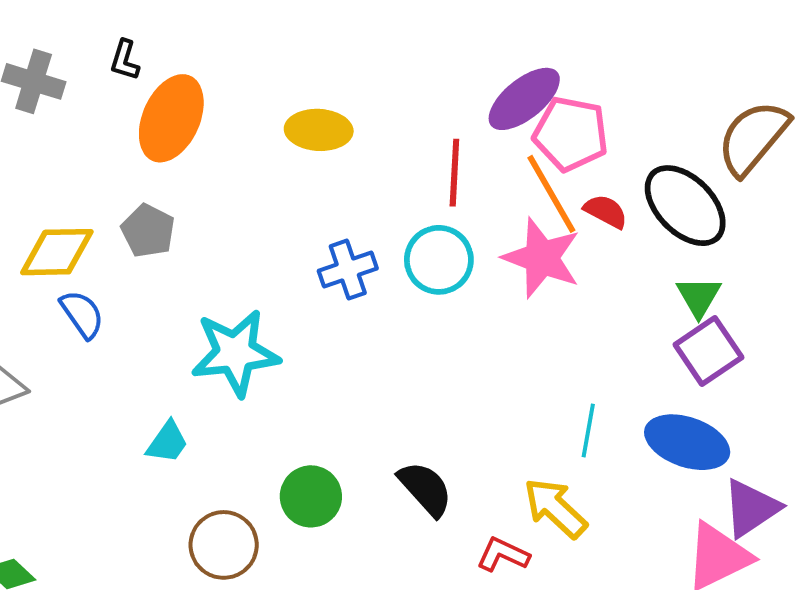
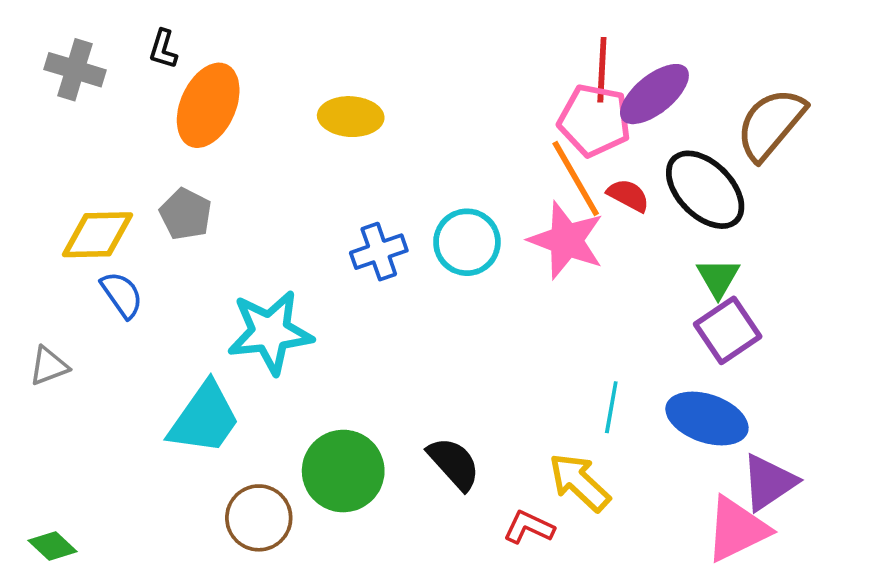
purple ellipse: (524, 99) -> (654, 94), moved
red line: (454, 173) -> (602, 70), moved
cyan trapezoid: (167, 442) -> (204, 418), size x1.8
green circle: (311, 496) -> (343, 471), size x1.4

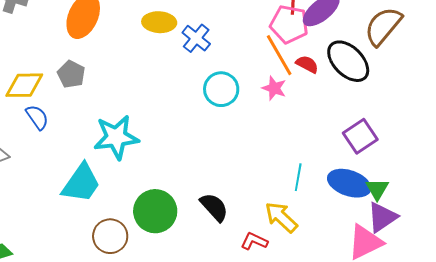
pink star: (566, 240) -> (274, 88), size x0.6
blue cross: (379, 252) -> (196, 38), moved, turned -32
green triangle: (718, 278) -> (377, 189), moved

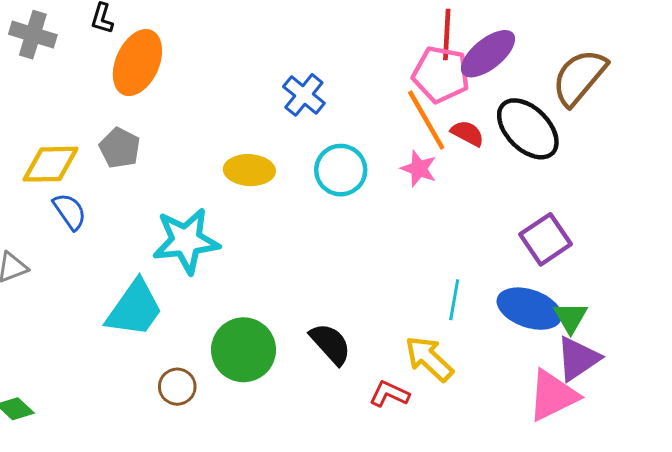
yellow ellipse: (159, 22) -> (249, 170), moved
brown circle: (110, 236) -> (177, 387), size x0.7

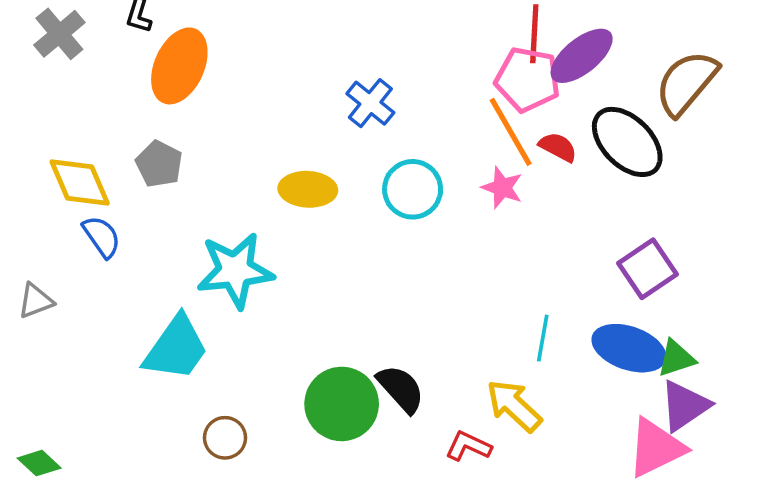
gray cross: (33, 35) -> (59, 34), turned 33
yellow diamond: (51, 164) -> (80, 183), turned 68
green triangle: (571, 317) -> (676, 358), turned 42
green circle: (244, 350) -> (342, 404), moved

